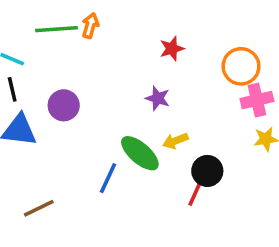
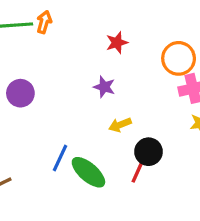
green ellipse: (140, 153) -> (88, 172), moved

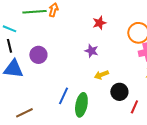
green ellipse: (88, 172) -> (81, 105), turned 60
red line: (137, 172) -> (134, 107), moved

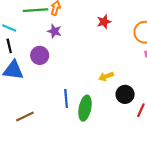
purple star: (91, 51) -> (54, 31), moved
blue line: (63, 96) -> (66, 99), turned -30

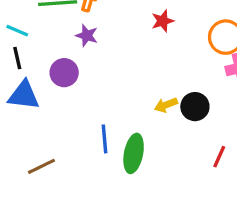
black circle: (125, 94) -> (195, 107), moved

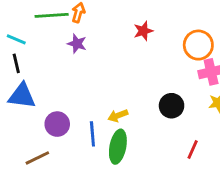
purple circle: (64, 73) -> (57, 124), moved
yellow arrow: (166, 105) -> (118, 116), moved

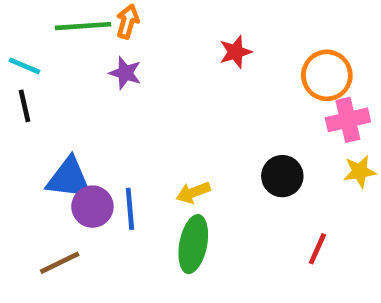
blue triangle: (22, 96) -> (69, 178), moved
blue line: (92, 134) -> (130, 209), moved

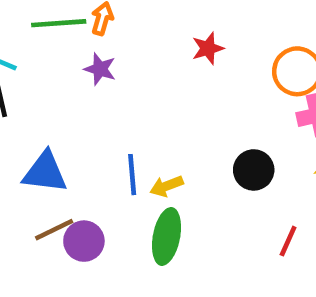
purple circle: (92, 207) -> (84, 241), moved
blue line: (130, 209) -> (132, 175), moved
brown line: (60, 263) -> (54, 230), moved

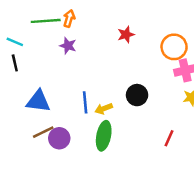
black circle: (254, 170) -> (137, 95), moved

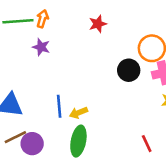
red star: (126, 35) -> (98, 24), moved
black circle: (137, 95) -> (129, 70), moved
red line: (169, 138) -> (147, 144), turned -49

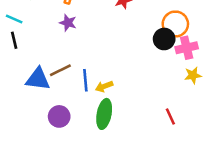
black circle: (129, 70) -> (164, 39), moved
brown line: (15, 137) -> (60, 70), moved

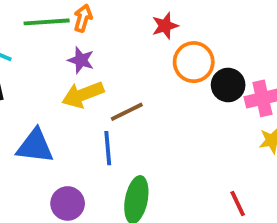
orange circle: (175, 24) -> (194, 62), moved
brown line: (60, 70) -> (127, 112), moved
yellow arrow: (104, 86) -> (83, 95), moved, size x1.5

